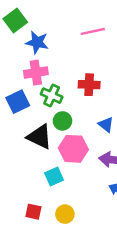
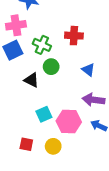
pink cross: (36, 73) -> (16, 25), moved
black triangle: (40, 137) -> (31, 80), size x0.7
pink hexagon: (73, 149) -> (69, 121), moved

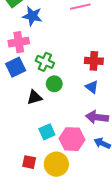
red cross: (74, 36) -> (94, 61), moved
black triangle: (31, 80) -> (34, 97), turned -42
yellow circle: (53, 146) -> (56, 164), size x1.5

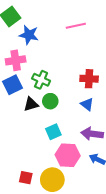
black triangle: (34, 97) -> (31, 104), moved
cyan square: (47, 132) -> (53, 132), moved

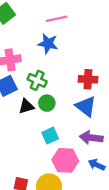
pink line: (76, 26) -> (57, 19), moved
blue star: (29, 35) -> (48, 44), moved
blue triangle: (87, 104) -> (86, 106), size x1.5

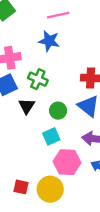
green circle: (47, 103) -> (58, 111), moved
black triangle: (26, 106) -> (27, 106), turned -42

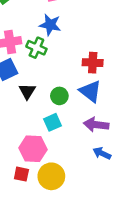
green cross: (38, 79) -> (36, 48), moved
pink hexagon: (67, 162) -> (33, 149), moved

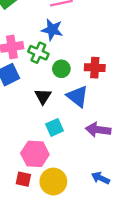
black triangle: (27, 91) -> (43, 96), moved
blue triangle: (90, 91) -> (77, 96), moved
green circle: (59, 96) -> (61, 69), moved
blue arrow: (102, 153) -> (100, 178), moved

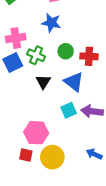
green cross: (38, 53) -> (36, 55), moved
green circle: (61, 69) -> (66, 51), moved
cyan square: (54, 127) -> (69, 110), moved

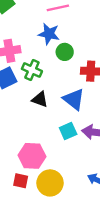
green circle: (66, 51) -> (65, 52), moved
black triangle: (43, 82) -> (40, 99), turned -42

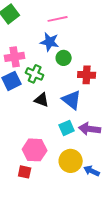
yellow circle: (50, 183) -> (71, 161), moved

